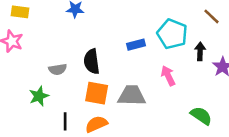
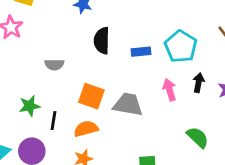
black arrow: (200, 51) -> (198, 83), moved
black semicircle: (92, 61) -> (102, 41), moved
green star: (39, 96) -> (30, 106), moved

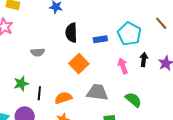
orange square: (91, 96) -> (79, 64), moved, turned 30
gray trapezoid: (128, 104) -> (97, 92), moved
green semicircle: (198, 137) -> (133, 100), moved

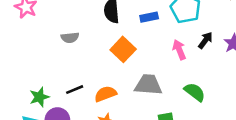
black arrow: (144, 60) -> (205, 40), turned 32
green star: (21, 84) -> (39, 97), moved
black line: (39, 93) -> (75, 90), turned 64

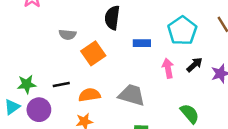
blue rectangle: (149, 17) -> (142, 43), moved
orange square: (123, 49) -> (93, 53), moved
green semicircle: (195, 92) -> (190, 114), moved

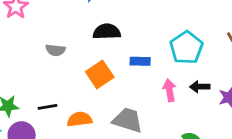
black semicircle: (112, 18) -> (107, 32), turned 80
orange square: (93, 53) -> (100, 74), moved
black arrow: (194, 65) -> (200, 87), turned -140

